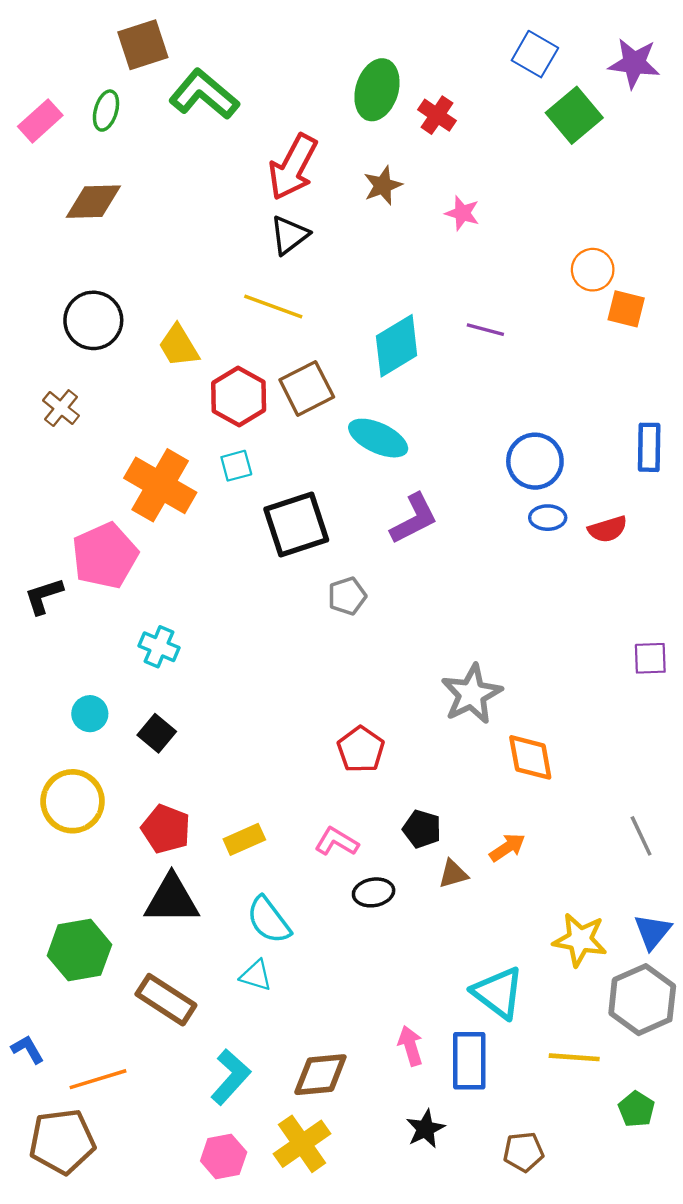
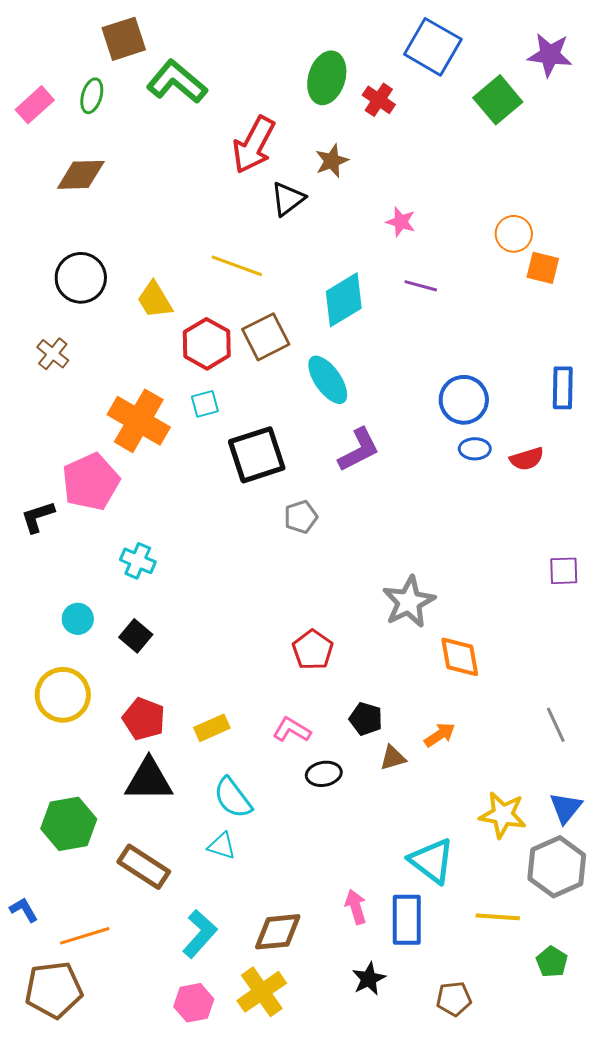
blue square: (535, 54) -> (433, 47), moved, size x1.4
pink star: (462, 213) -> (401, 222), moved
black triangle: (289, 235) -> (288, 199), moved
cyan ellipse: (378, 438) -> (328, 380), turned 30

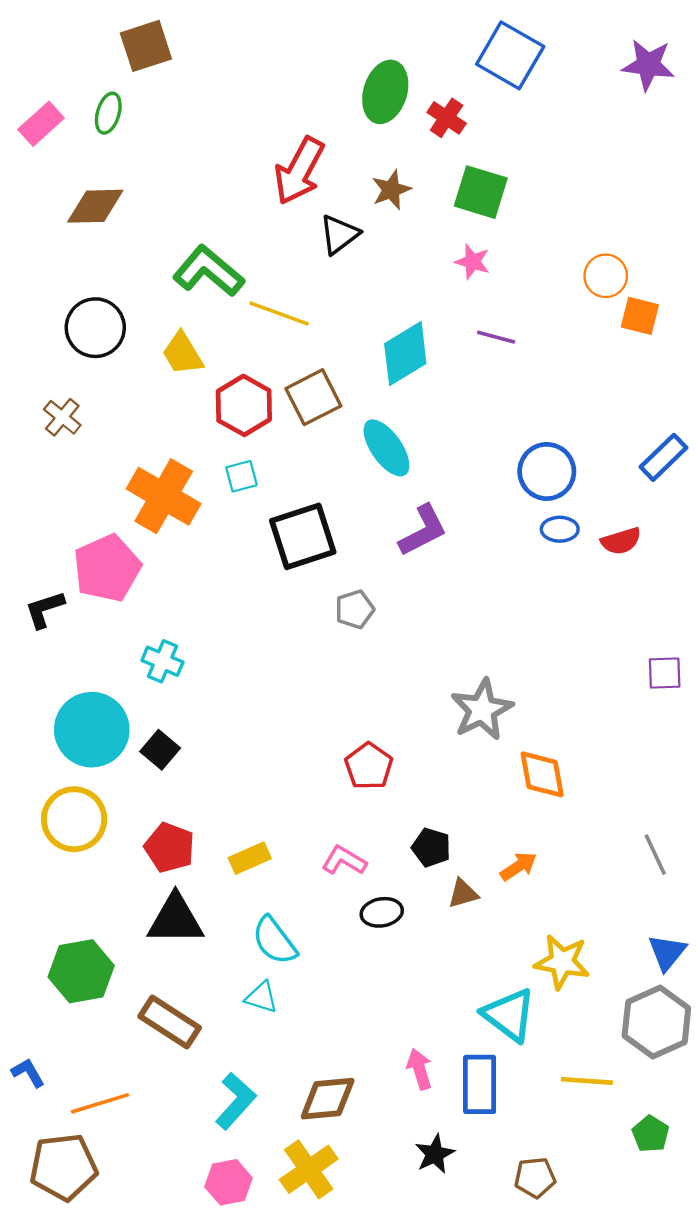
green L-shape: (177, 82) -> (208, 271), moved
green square: (498, 100) -> (481, 192), moved, turned -33
blue rectangle: (563, 388) -> (663, 457), turned 45
cyan circle: (78, 619) -> (92, 730), size x2.0
yellow star: (503, 815) -> (562, 962), moved

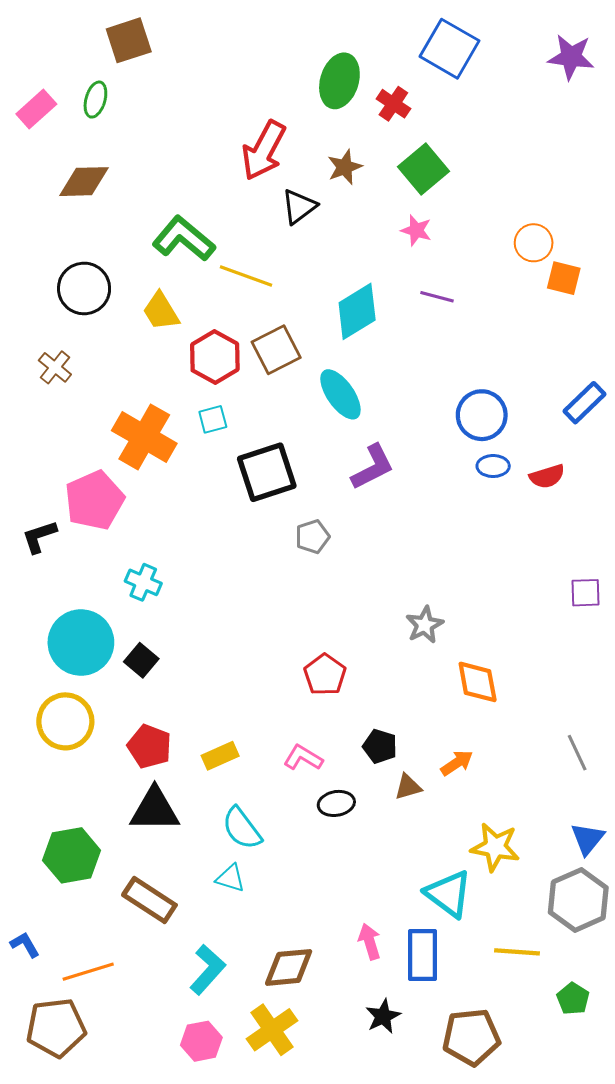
green square: (481, 192) -> (424, 169), turned 33
gray star: (482, 710) -> (425, 625), size x0.7
brown pentagon: (535, 1178) -> (471, 1037), size x1.6

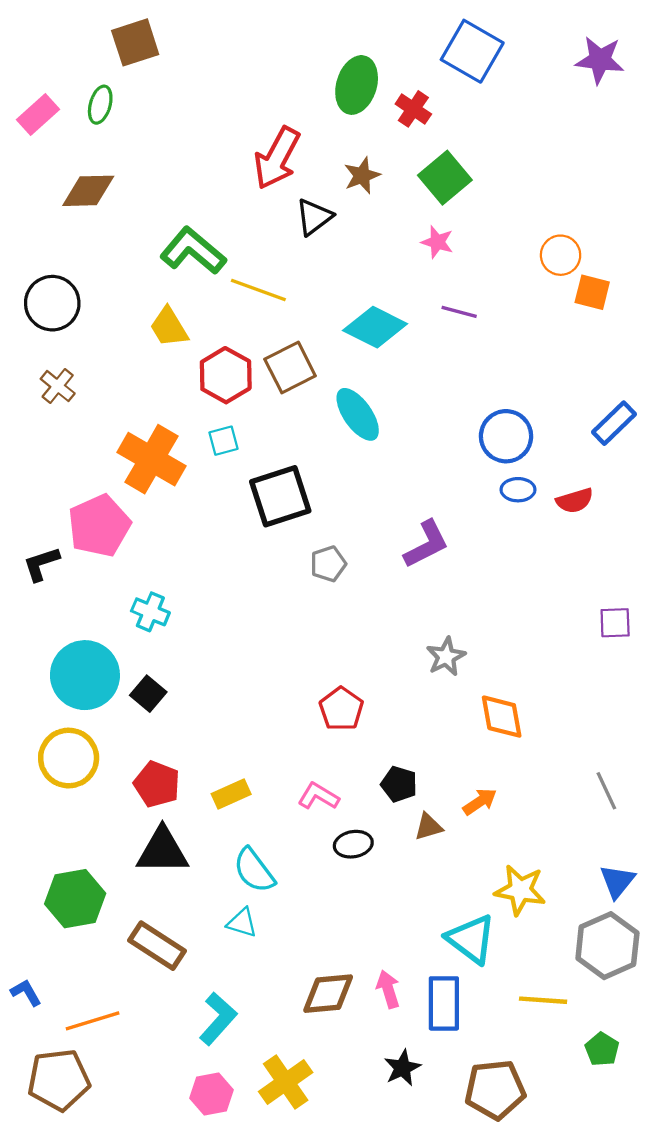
black circle: (84, 288) -> (52, 303), moved
cyan diamond: (357, 311) -> (375, 327), turned 58
purple L-shape: (373, 467) -> (426, 544), moved
brown diamond: (289, 967) -> (328, 994), moved

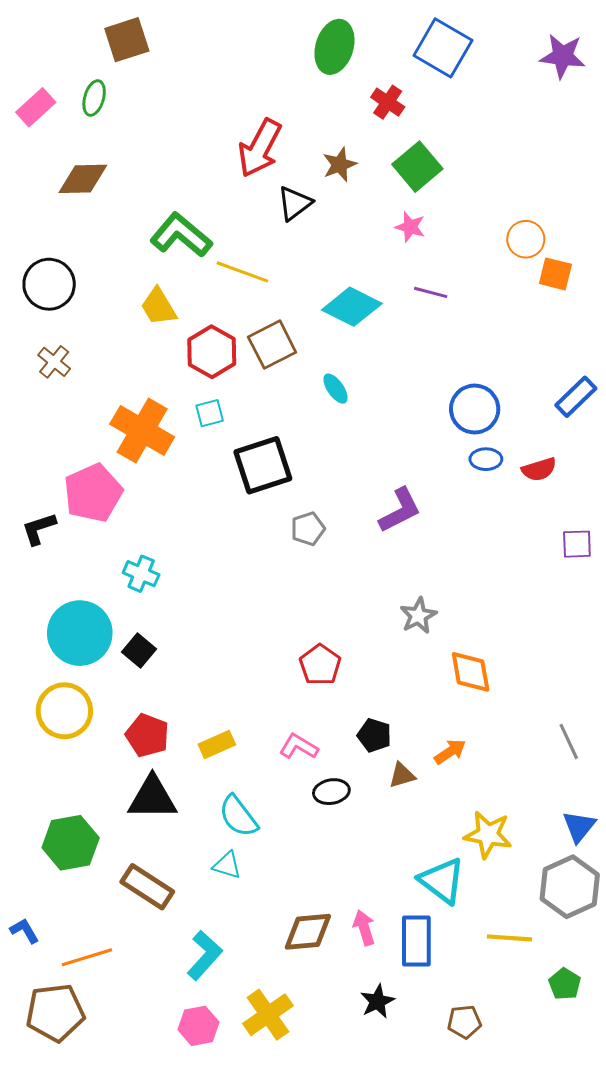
green ellipse: (357, 85) -> (334, 47), moved
cyan ellipse: (358, 414) -> (336, 389), size x0.6
purple square: (615, 623) -> (577, 544), moved
brown pentagon: (495, 1090) -> (464, 1022), size x0.6

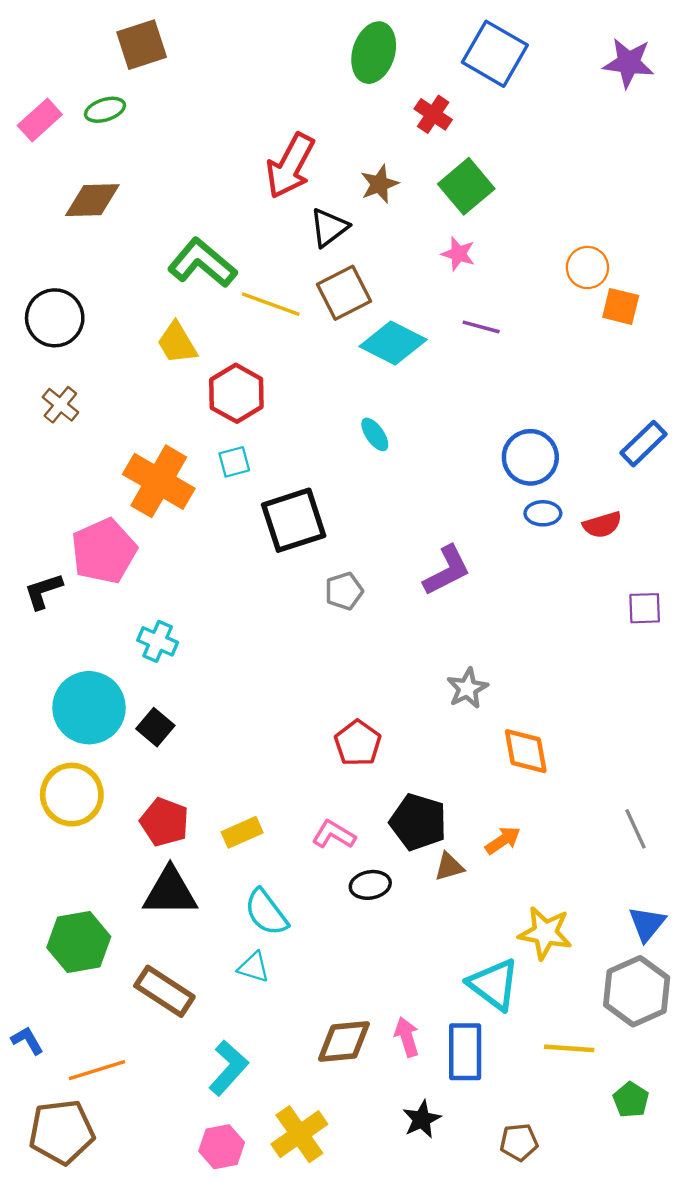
green ellipse: (94, 98) -> (105, 110), turned 56
brown square: (272, 345) -> (344, 293), moved
black pentagon: (374, 735) -> (418, 822), size x1.5

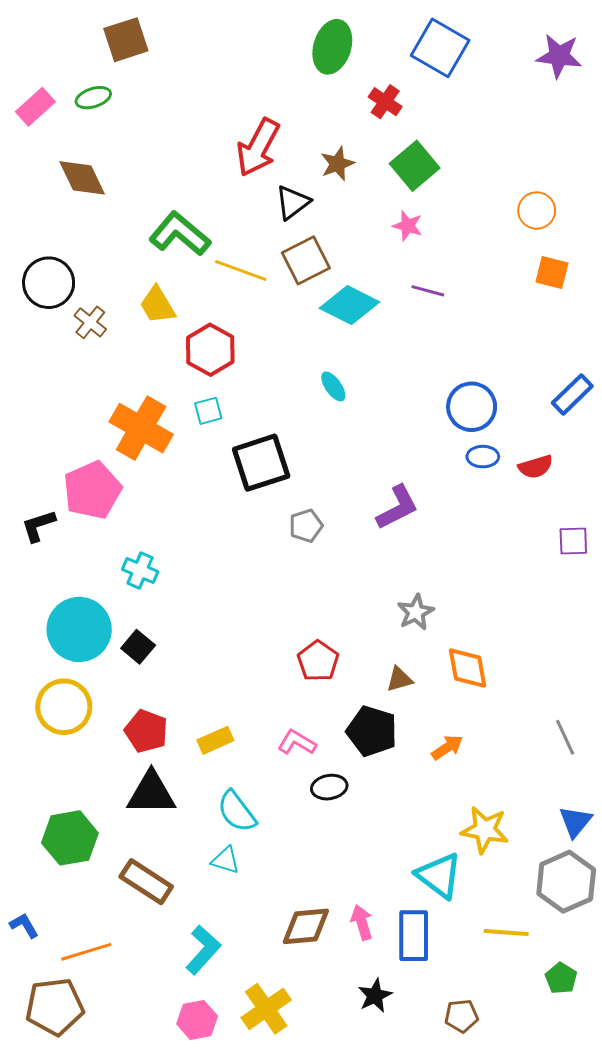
brown diamond: (92, 200) -> (82, 178), turned 66
orange circle: (587, 268) -> (537, 210), moved
brown cross: (60, 405) -> (90, 322), moved
brown triangle: (449, 867) -> (399, 679), moved

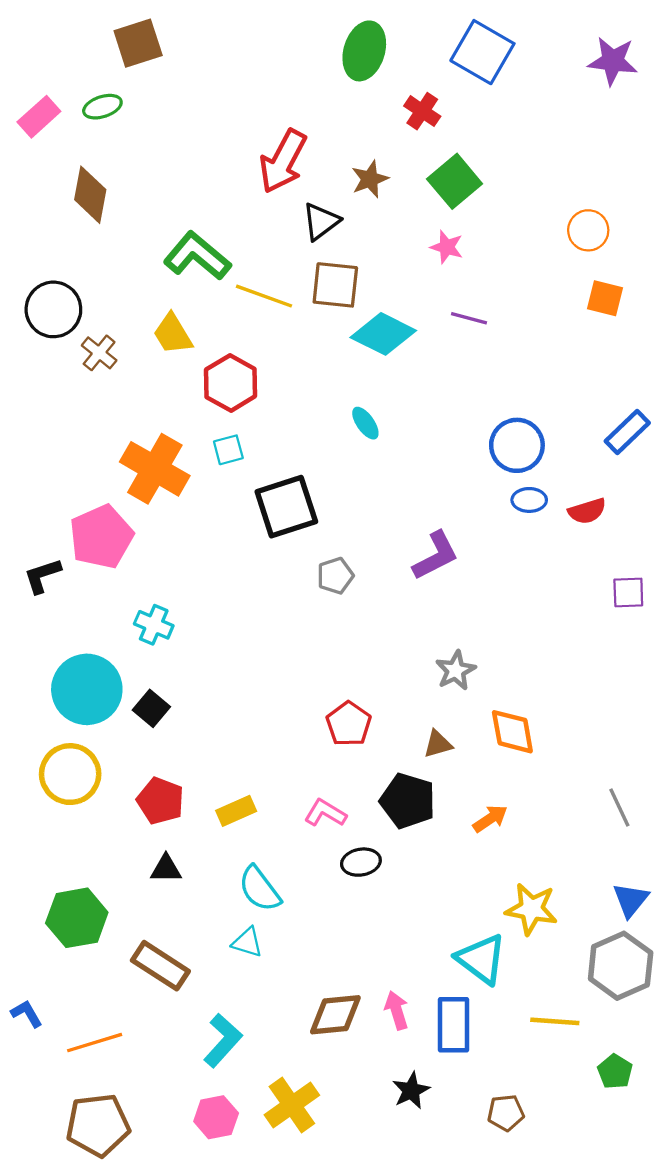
brown diamond: (82, 178) -> (90, 195), turned 36
brown square: (306, 260) -> (335, 285), turned 33
black triangle: (151, 793) -> (166, 869), size x0.6
brown pentagon: (55, 1007) -> (98, 1125), moved

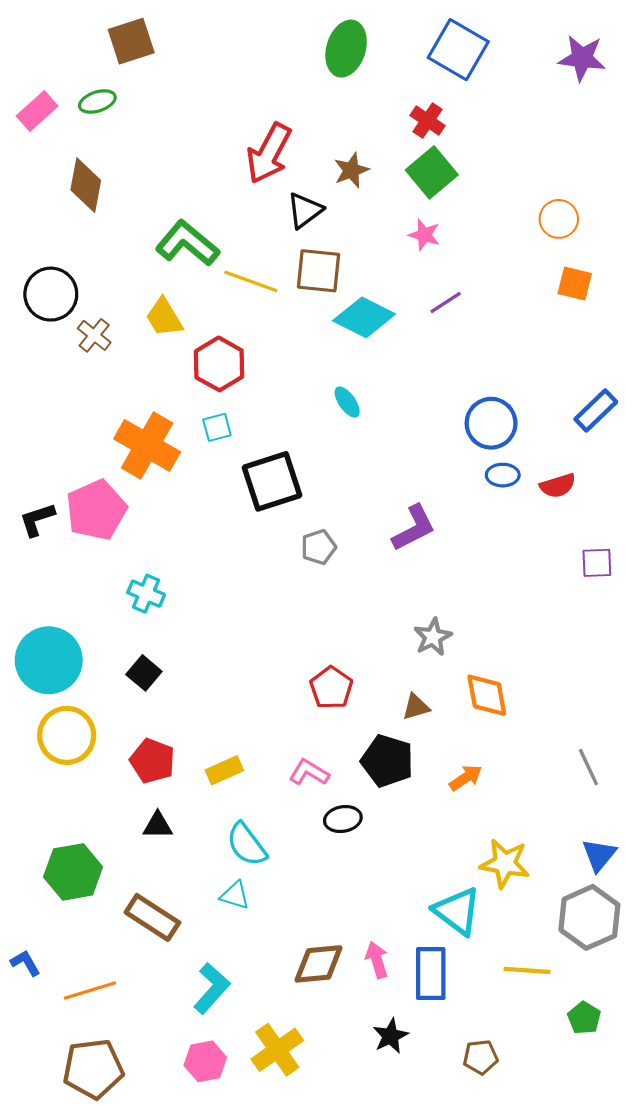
red cross: (422, 111) -> (428, 121), moved
purple line: (469, 318) -> (446, 303), turned -48
black L-shape: (42, 576) -> (37, 520), moved
cyan circle: (87, 689) -> (49, 660), moved

